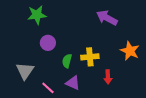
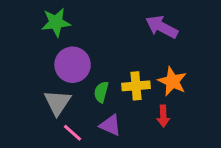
purple circle: (48, 43) -> (73, 65), size x1.5
orange star: (130, 51) -> (172, 81), moved
gray triangle: (25, 71) -> (57, 103), moved

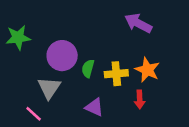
green star: (56, 22) -> (18, 37), moved
green semicircle: (101, 92) -> (88, 69), moved
pink line: (73, 133) -> (34, 114), moved

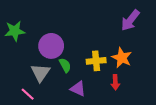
purple arrow: (138, 23) -> (130, 20), moved, turned -80
green semicircle: (88, 69) -> (65, 65), moved, turned 136

